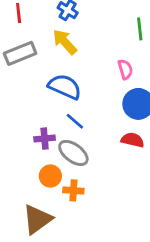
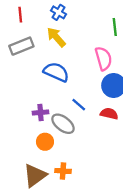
pink semicircle: (125, 69) -> (103, 58), size x1.5
blue line: (75, 121) -> (79, 105), moved
orange cross: (73, 190) -> (63, 171), moved

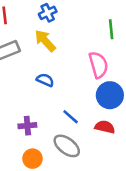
blue cross: (58, 12) -> (48, 13), turned 32
blue semicircle: (56, 72) -> (45, 80), size x0.6
gray ellipse: (63, 124) -> (67, 146), moved

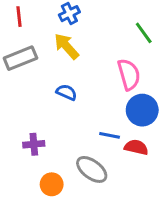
green line: (111, 29) -> (144, 33), turned -30
blue line: (71, 117) -> (110, 135), moved, turned -30
purple cross: (27, 126) -> (34, 144), moved

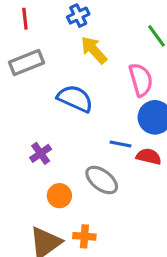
yellow arrow: (66, 46) -> (94, 50), moved
blue semicircle: (66, 92) -> (75, 99), size x1.6
purple cross: (34, 144) -> (41, 153), turned -30

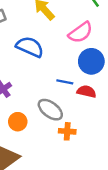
pink semicircle: (141, 80) -> (80, 32), turned 70
orange cross: (84, 236) -> (67, 131), moved

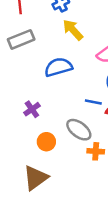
blue semicircle: (30, 47) -> (58, 67), turned -40

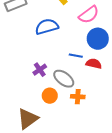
purple cross: (32, 109) -> (40, 70), moved
orange circle: (46, 142) -> (50, 96), moved

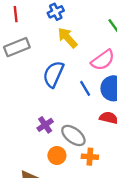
blue semicircle: (47, 27) -> (53, 74), turned -50
blue line: (76, 56) -> (85, 88), moved, turned 48

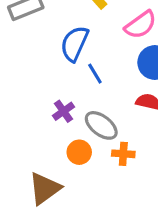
blue line: (85, 88) -> (95, 74), moved

